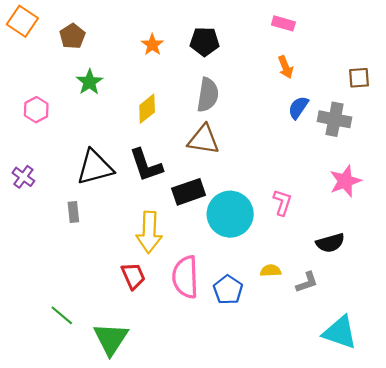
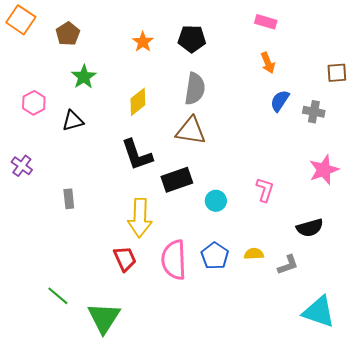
gray cross: (335, 119) -> (314, 112), size x0.7
black triangle: (95, 167) -> (73, 121), moved, size x0.6
cyan circle: (230, 214) -> (216, 201), size x0.5
blue pentagon: (228, 290) -> (215, 256), moved

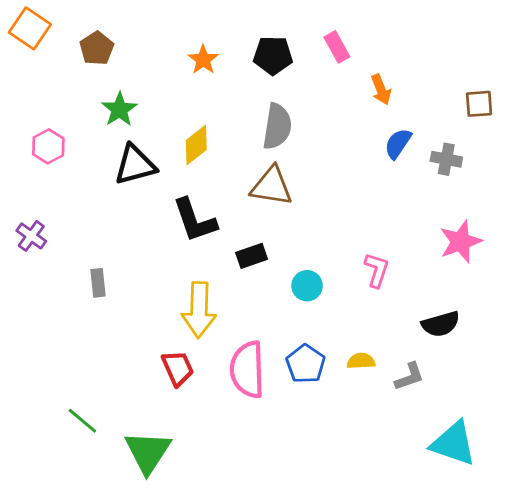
pink rectangle: (266, 22) -> (337, 47), moved, turned 45
black triangle: (73, 121) -> (135, 165), moved, size x1.4
black rectangle: (177, 180) -> (252, 256), size x0.7

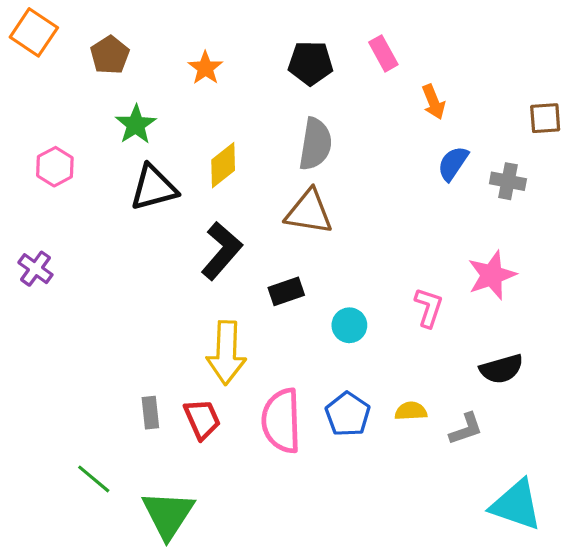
orange star: (203, 60) -> (205, 68), moved
black L-shape: (195, 220) -> (222, 251), turned -120
pink star: (461, 242) -> (492, 275), moved
gray rectangle: (98, 283) -> (150, 413), moved

